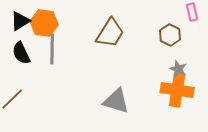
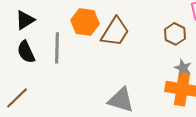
orange hexagon: (44, 23) -> (85, 22), moved

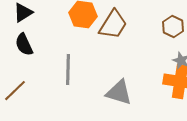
gray line: (57, 48) -> (68, 70), moved

